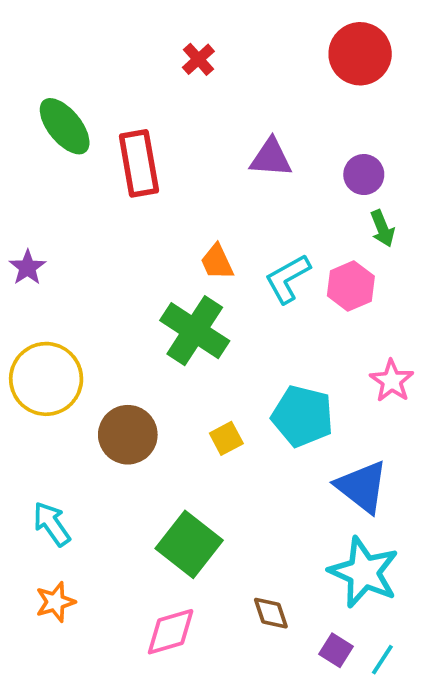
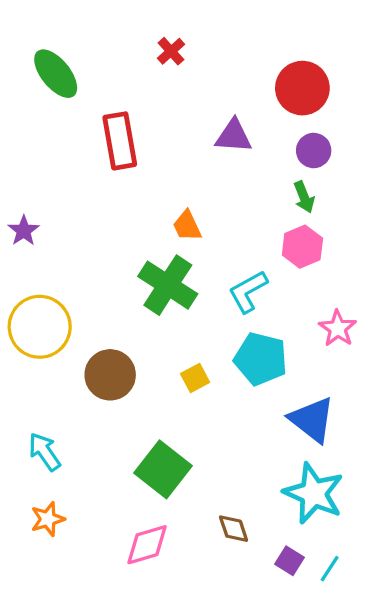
red circle: (360, 54) -> (302, 88), moved
green ellipse: (65, 126) -> (56, 74), moved
green arrow: (382, 228) -> (304, 197), moved
cyan L-shape: (288, 279) -> (248, 292), moved

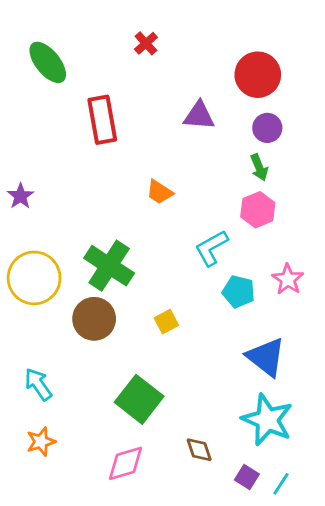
orange trapezoid: (187, 226) -> (160, 192), turned -32
green cross: (168, 285) -> (109, 266), moved
cyan pentagon: (261, 359) -> (239, 292), moved, size x0.7

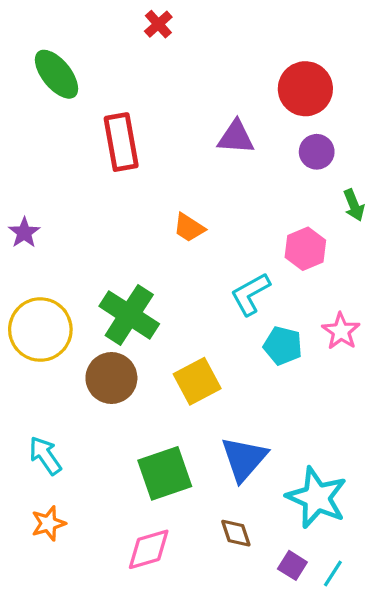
red cross: (146, 43) -> (158, 24), moved
green arrow: (259, 167) -> (354, 205), moved
yellow square: (166, 322) -> (197, 381), size x1.6
blue triangle: (266, 357) -> (244, 459), moved, turned 33
green square: (139, 399) -> (165, 473), turned 33

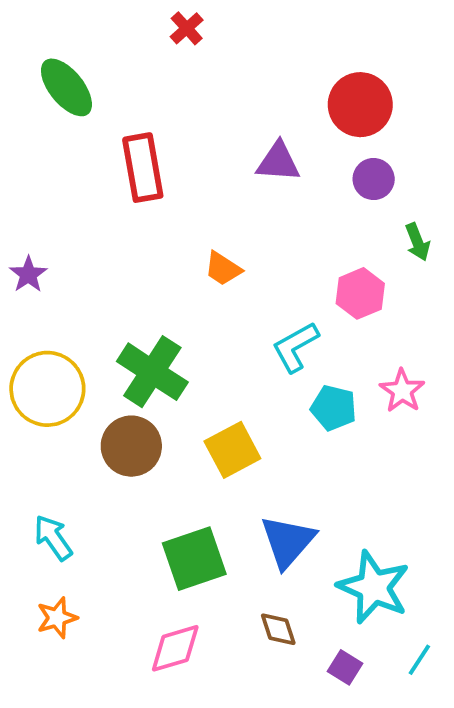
cyan line: (333, 574) -> (419, 660), moved

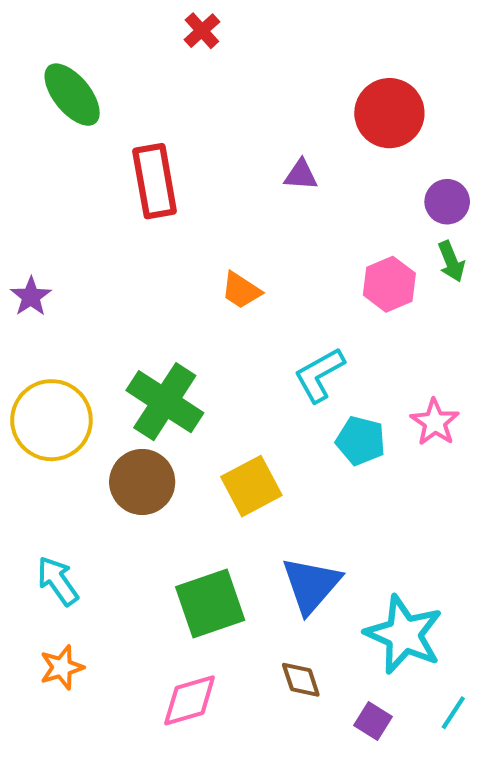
purple triangle: (278, 162) -> (301, 175), size x0.7
purple circle: (374, 179) -> (447, 202), moved
pink hexagon: (360, 293) -> (389, 284), moved

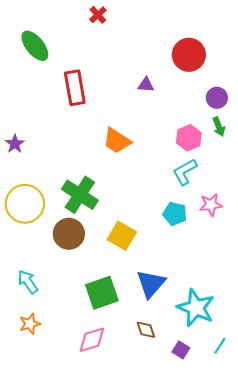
orange trapezoid: (241, 290) -> (117, 141), size x1.4
cyan L-shape: (319, 375) -> (185, 172), moved
pink star: (435, 422) -> (211, 205), turned 30
yellow square: (251, 486) -> (122, 236), turned -32

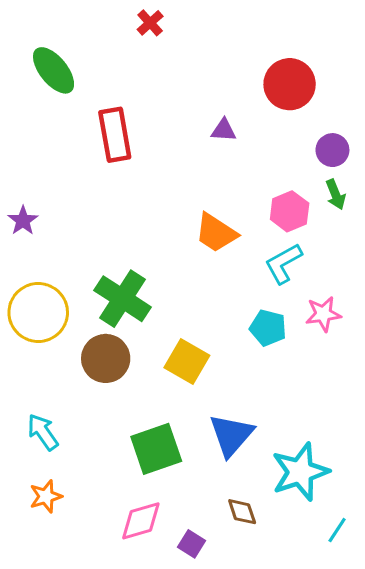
orange trapezoid: (117, 141) -> (216, 233), moved
cyan star: (196, 308) -> (300, 472), turned 30
brown diamond: (146, 330) -> (242, 512), moved
purple square: (181, 350) -> (191, 544), moved

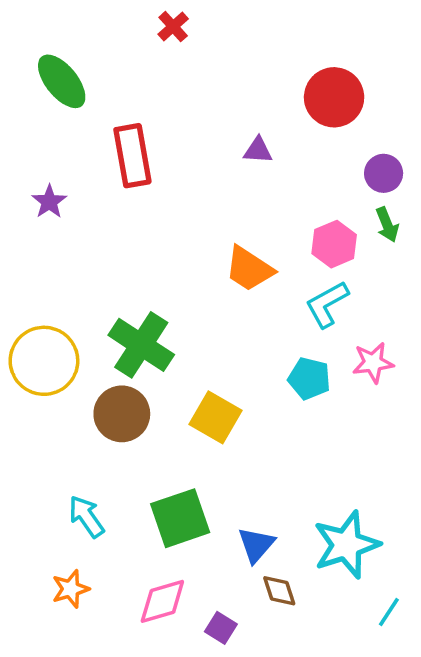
purple star: (23, 221) -> (49, 202), moved
cyan arrow: (43, 432) -> (86, 516), moved
blue triangle: (231, 435) -> (256, 545), moved, size x0.7
orange star: (46, 496) -> (71, 589), moved

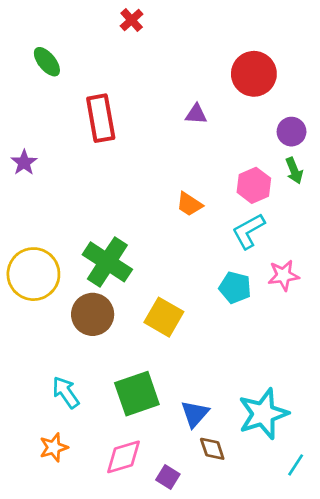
green ellipse: (62, 81) -> (47, 62), size x0.7
purple star: (49, 202) -> (24, 163), moved
orange trapezoid: (249, 269) -> (189, 204), size x0.7

